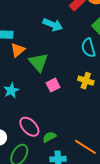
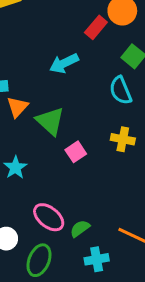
cyan arrow: (53, 25) -> (64, 63), turned 138

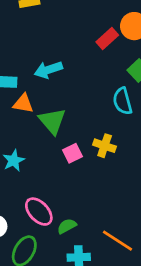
cyan arrow: (64, 63) -> (48, 70), moved
orange triangle: (17, 107) -> (23, 104), turned 50
yellow cross: (123, 139) -> (105, 146), moved

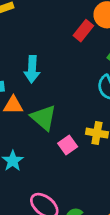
cyan arrow: (48, 70) -> (32, 69), turned -60

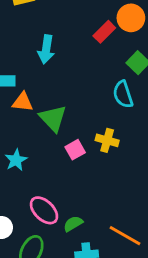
cyan arrow: (32, 69) -> (46, 49), moved

